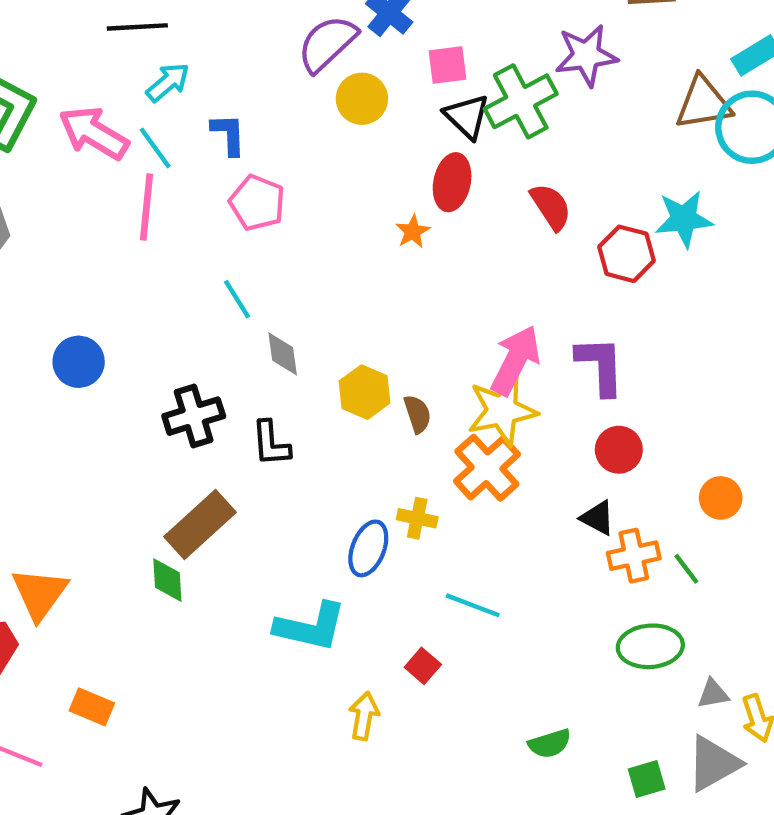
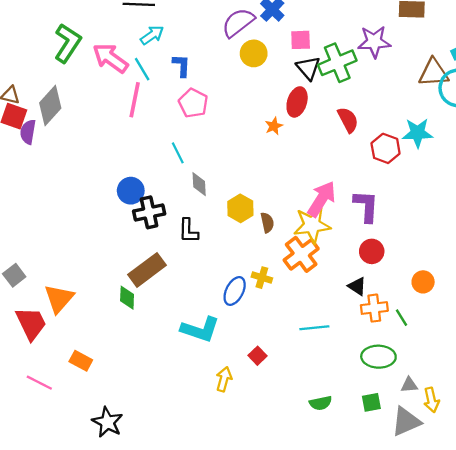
blue circle: (79, 362) -> (131, 191), moved
cyan line: (473, 605) -> (314, 328), moved, turned -32
green square: (647, 779) -> (371, 402), moved

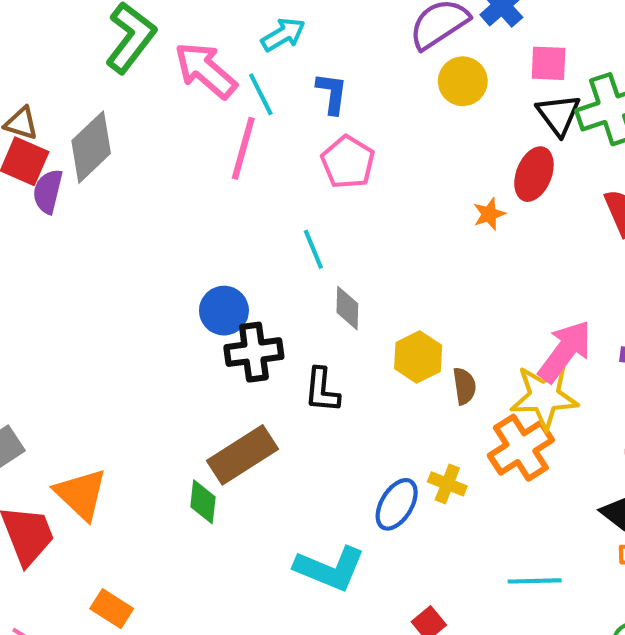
orange triangle: (59, 298) -> (81, 494), turned -32

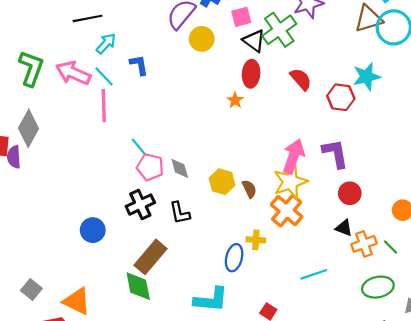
pink pentagon: (348, 162) -> (150, 167), moved
cyan line: (313, 249) -> (139, 147), moved
blue circle: (224, 311) -> (93, 230), moved
green diamond: (203, 502) -> (138, 286), size x1.4

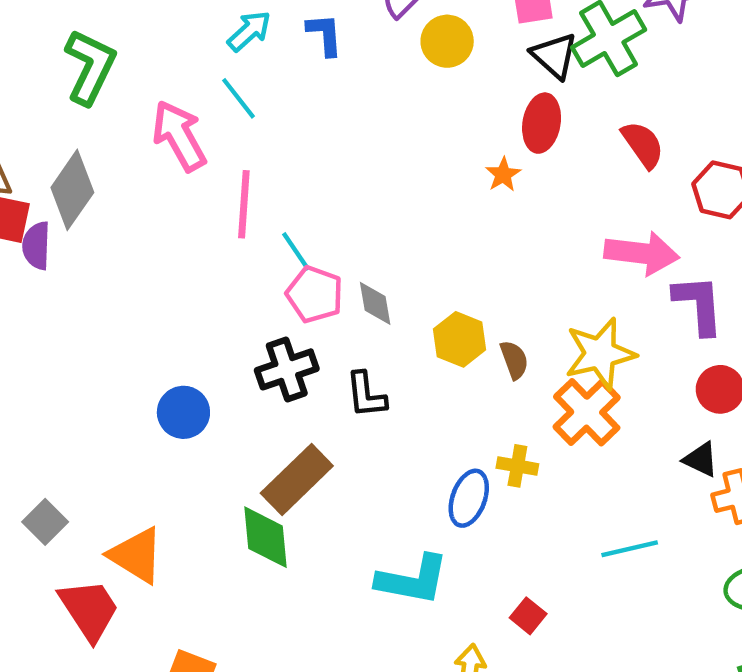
blue L-shape: (139, 65) -> (325, 34), moved
pink arrow: (73, 73) -> (179, 136), moved, turned 32
pink line: (104, 106) -> (244, 204), moved
pink arrow: (294, 156) -> (642, 253), moved, turned 72

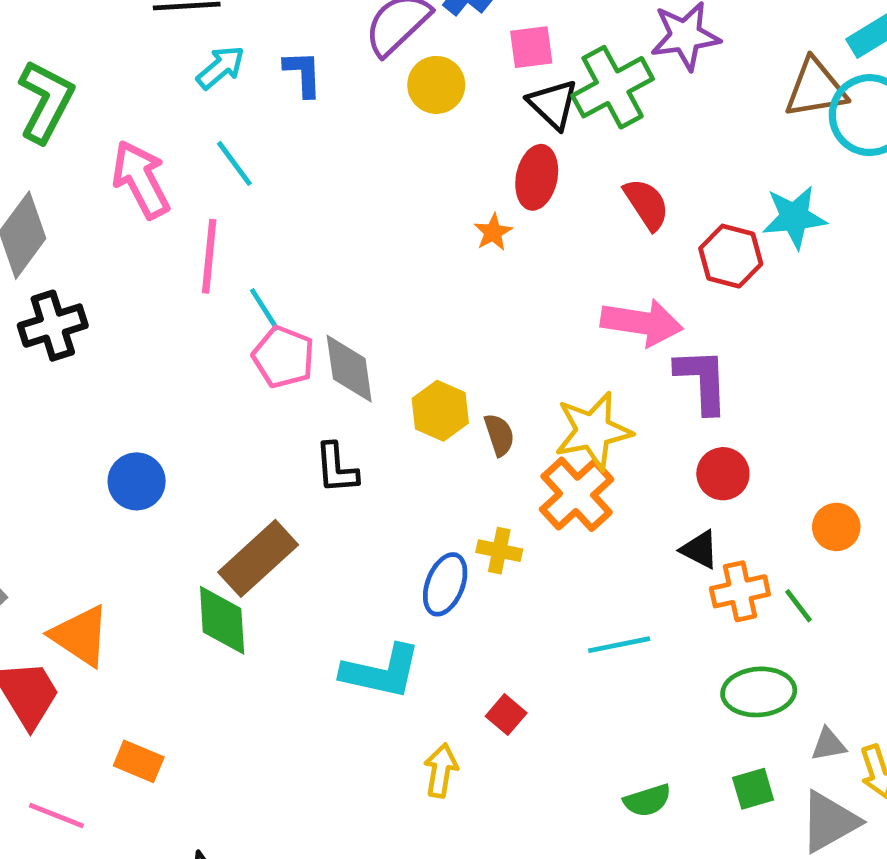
cyan line: (239, 98) -> (234, 163), moved
gray diamond: (375, 303) -> (349, 369), size x1.4
black cross: (287, 369) -> (53, 326), moved

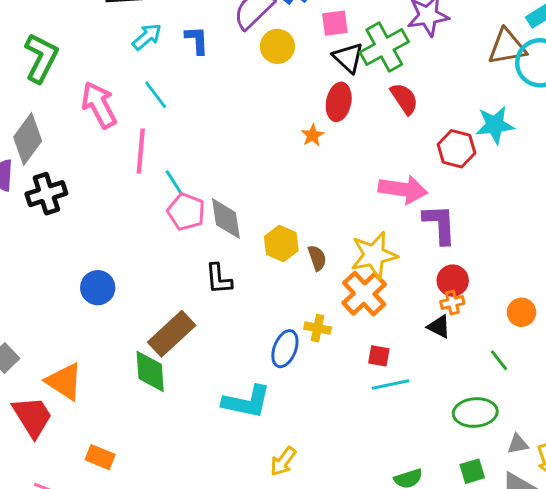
red semicircle: (646, 204) -> (404, 99), moved
orange cross: (740, 591) -> (452, 302), moved, size x0.7
red square: (506, 715) -> (379, 356), moved, turned -30
yellow arrow: (441, 770) -> (283, 461), turned -152

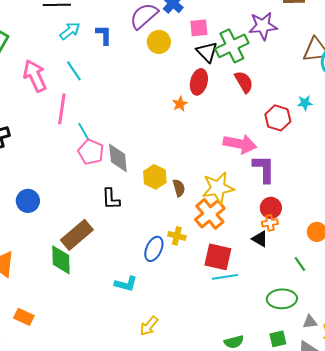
cyan star: (495, 125) -> (305, 103), size x0.6
red square: (379, 356) -> (218, 257), size x1.8
cyan L-shape: (247, 402) -> (126, 284), size x0.7

